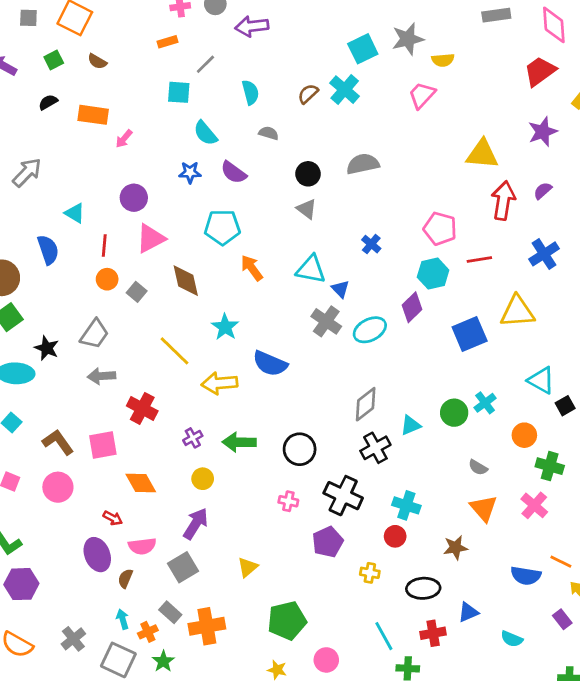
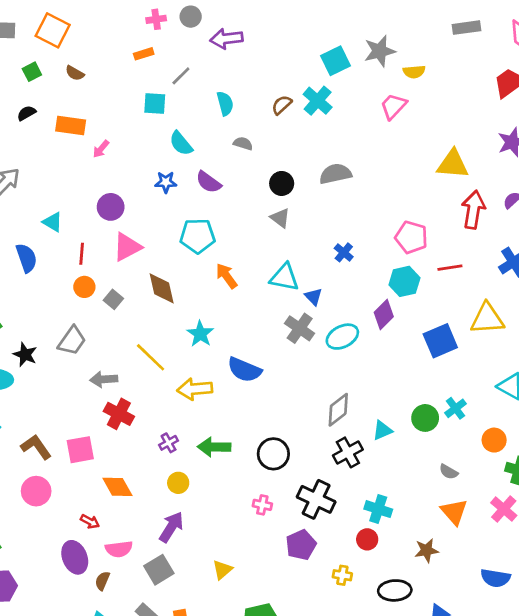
gray arrow: (101, 376) -> (104, 379), moved

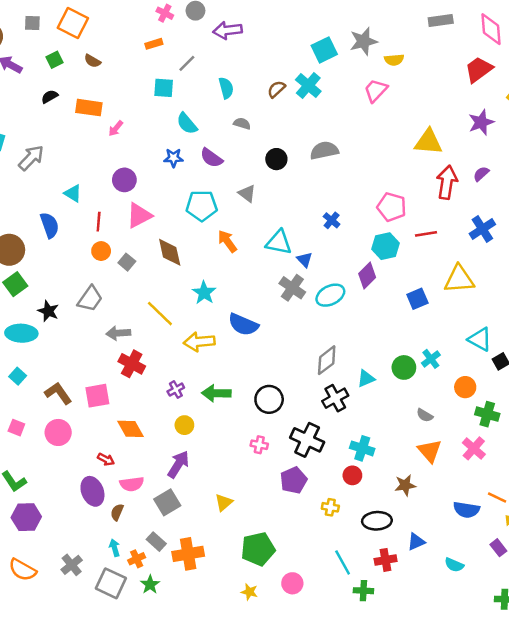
pink cross: (156, 19) -> (165, 13), turned 35
gray triangle: (280, 218) -> (247, 193), moved
blue square: (440, 341) -> (417, 299), size x0.7

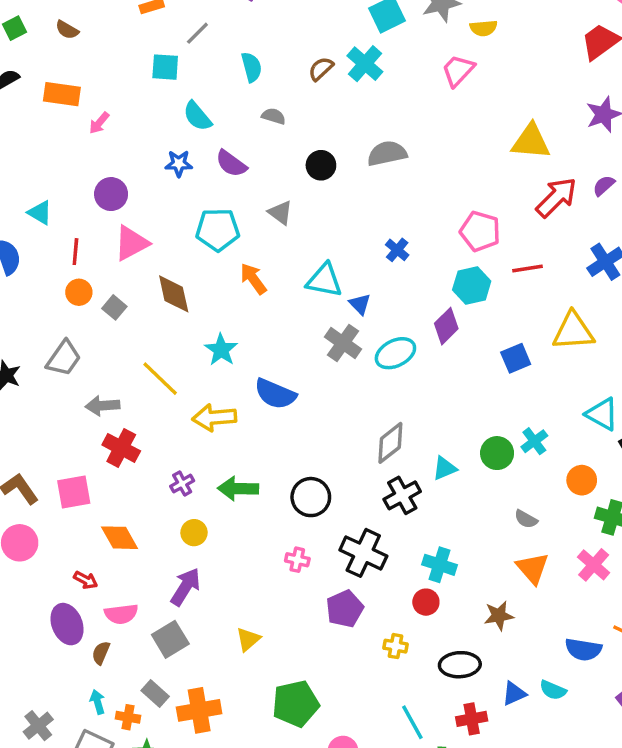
red arrow: (447, 182) -> (556, 197), turned 36
orange cross: (137, 559) -> (128, 717), turned 35
cyan semicircle: (454, 565) -> (553, 690), moved

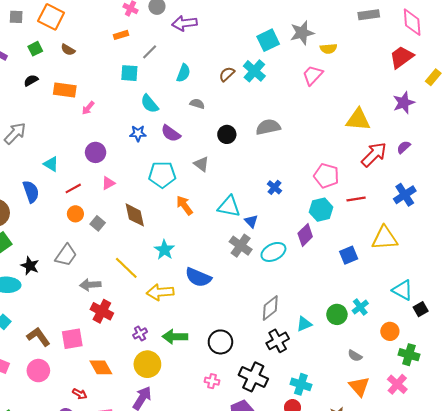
cyan semicircle: (252, 67) -> (183, 73), turned 36
pink triangle: (131, 243) -> (108, 183), size x0.6
red line: (75, 252) -> (73, 188), turned 56
yellow circle: (194, 533) -> (147, 364), size x1.6

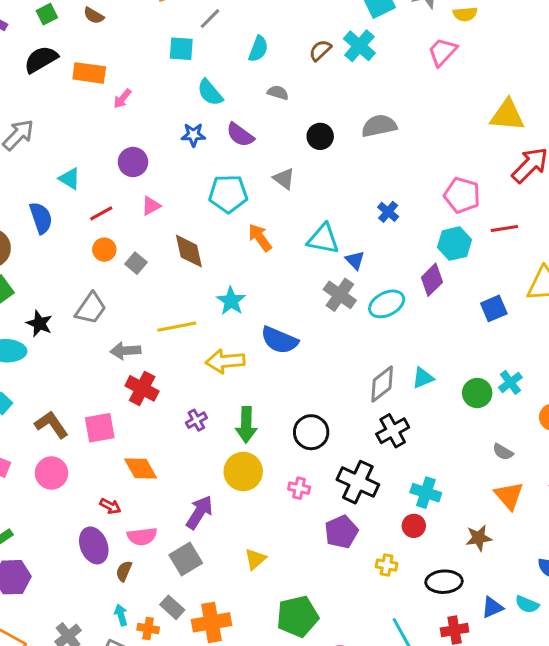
black semicircle: (31, 80) -> (41, 59), size x1.6
yellow line: (126, 268) -> (177, 327), turned -55
cyan triangle: (304, 324) -> (423, 378), moved
green arrow: (175, 337) -> (246, 425), turned -90
yellow circle: (147, 364) -> (243, 471), moved

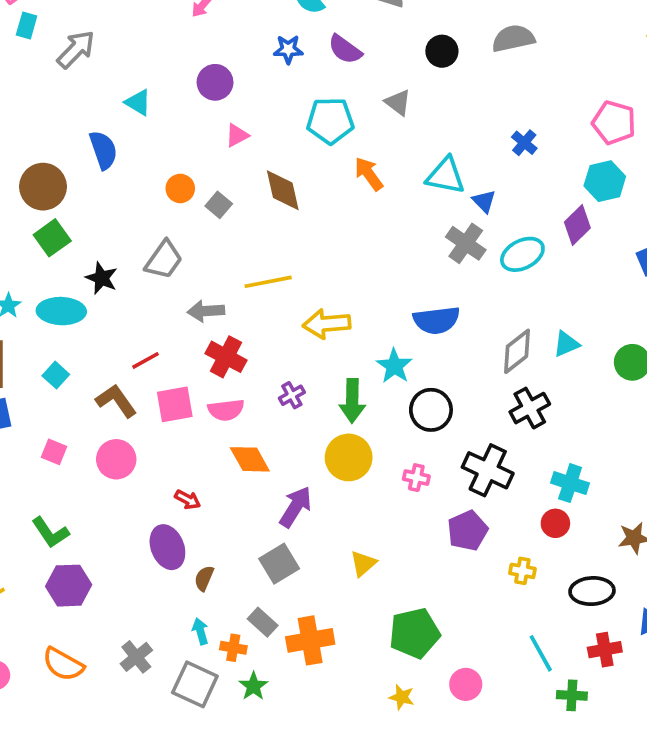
red line: (101, 213) -> (145, 360), moved
cyan star: (231, 301) -> (394, 366), moved
blue semicircle: (279, 340) -> (436, 320), moved, turned -30
orange diamond: (141, 468) -> (250, 459), moved
pink semicircle: (142, 536) -> (226, 410), moved

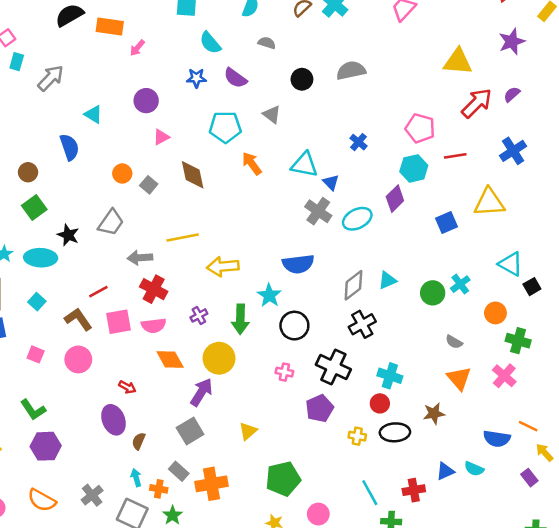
brown circle: (43, 187) -> (28, 172), size x0.6
yellow circle: (349, 457) -> (219, 358), moved
black ellipse: (592, 591) -> (395, 432), moved

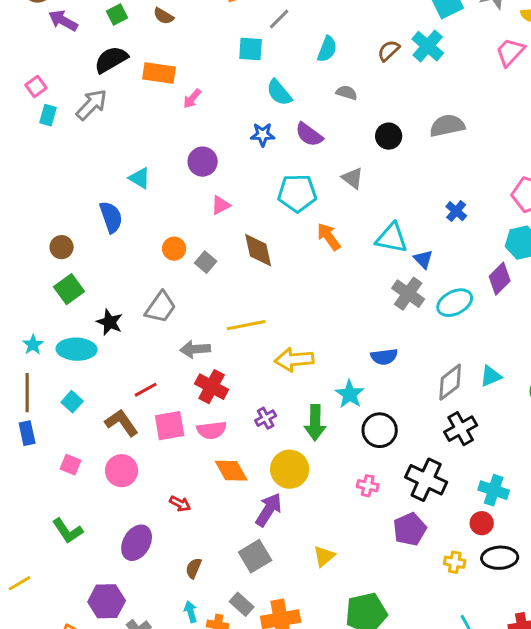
gray arrow: (51, 78) -> (92, 105), moved
blue semicircle: (298, 264) -> (384, 357), size x0.7
purple ellipse: (113, 420) -> (137, 543), moved, turned 52
purple hexagon: (46, 446) -> (107, 601), moved

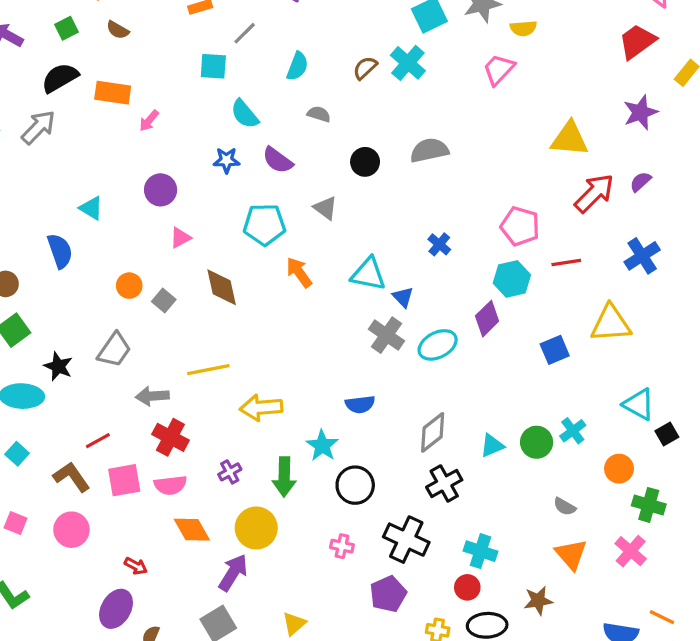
cyan triangle: (491, 376) -> (492, 446), moved
purple ellipse: (137, 543) -> (116, 609), moved

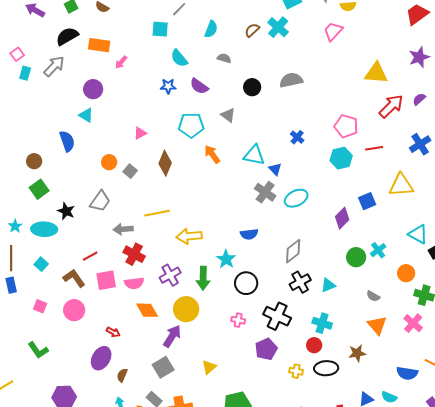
purple circle: (161, 190) -> (93, 89), moved
brown diamond: (222, 287) -> (165, 163), turned 35
purple diamond: (487, 319) -> (342, 218), moved
cyan triangle: (492, 446) -> (328, 285), moved
purple cross: (230, 472) -> (170, 275), size x1.5

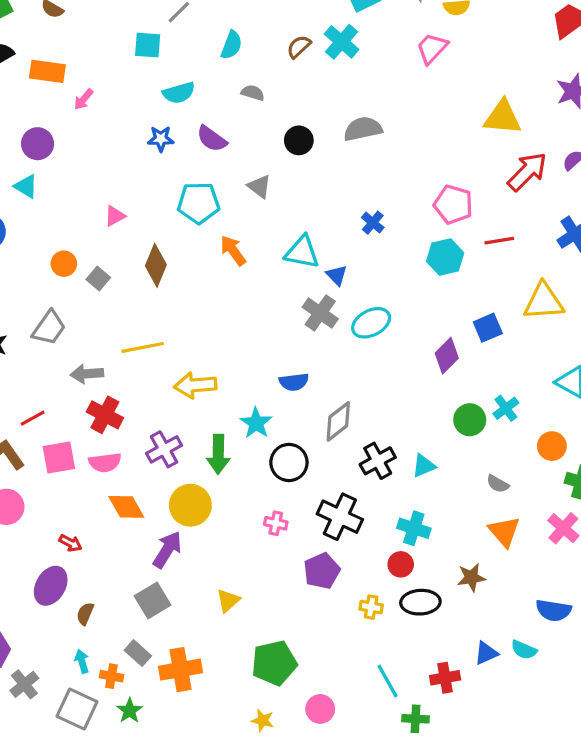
cyan semicircle: (179, 58) -> (179, 93), turned -66
gray diamond: (293, 251) -> (338, 421), moved

